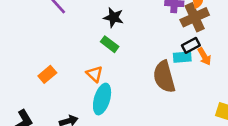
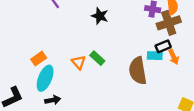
green rectangle: (110, 44) -> (97, 58), moved
cyan ellipse: (102, 99) -> (45, 78), moved

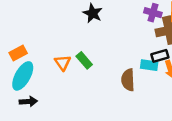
brown semicircle: (138, 71) -> (128, 80), size x0.7

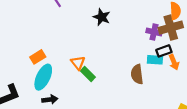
purple cross: (153, 13) -> (154, 32), moved
green rectangle: (84, 60) -> (88, 74), moved

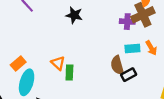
black rectangle: (164, 51) -> (129, 75), moved
green rectangle: (88, 74) -> (69, 72), turned 56

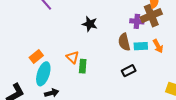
black star: (74, 15) -> (90, 24), moved
brown semicircle: (117, 65) -> (124, 42), moved
black rectangle: (129, 75) -> (129, 71), moved

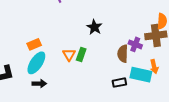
purple cross: (137, 21) -> (135, 44), moved
cyan rectangle: (141, 46) -> (141, 75), moved, size x1.5
green rectangle: (83, 66) -> (81, 54), moved

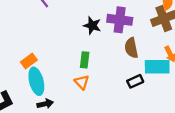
purple cross: (135, 44) -> (120, 20), moved, size x1.5
orange triangle: (69, 55) -> (82, 82), moved
cyan ellipse: (36, 63) -> (36, 81), turned -35

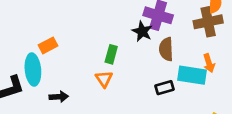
black star: (92, 26) -> (142, 31), moved
cyan ellipse: (36, 81) -> (33, 70), moved

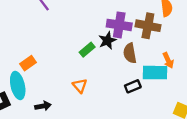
brown cross: (208, 22) -> (148, 26), moved, turned 30
black star: (142, 31) -> (107, 41), turned 30
green rectangle: (111, 54) -> (87, 50), moved, turned 42

